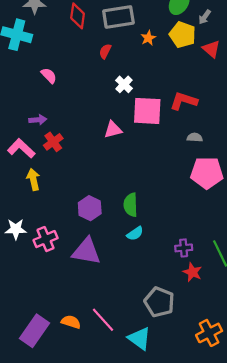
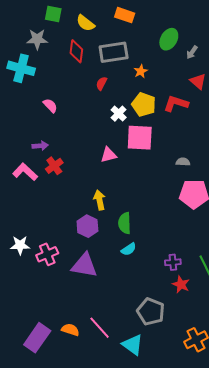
yellow pentagon: (183, 35) -> (144, 105), moved
red L-shape: (184, 101) -> (176, 104), moved
yellow arrow: (33, 179) -> (100, 200), moved

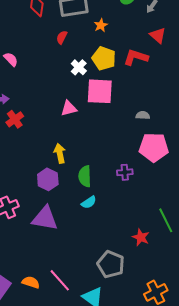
purple cross: (173, 262) -> (125, 172), moved

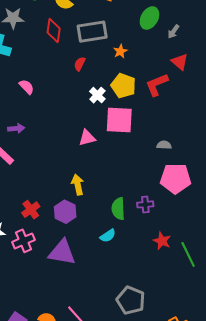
red L-shape: (136, 57) -> (157, 85), turned -40
red cross: (15, 119) -> (31, 210), moved
green semicircle: (85, 176) -> (118, 209), moved
red star: (141, 237) -> (162, 241), moved

